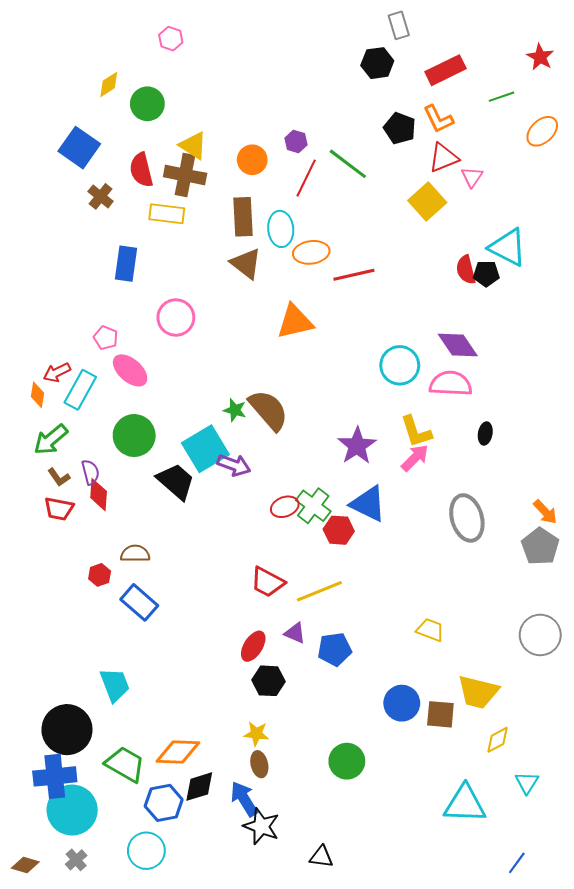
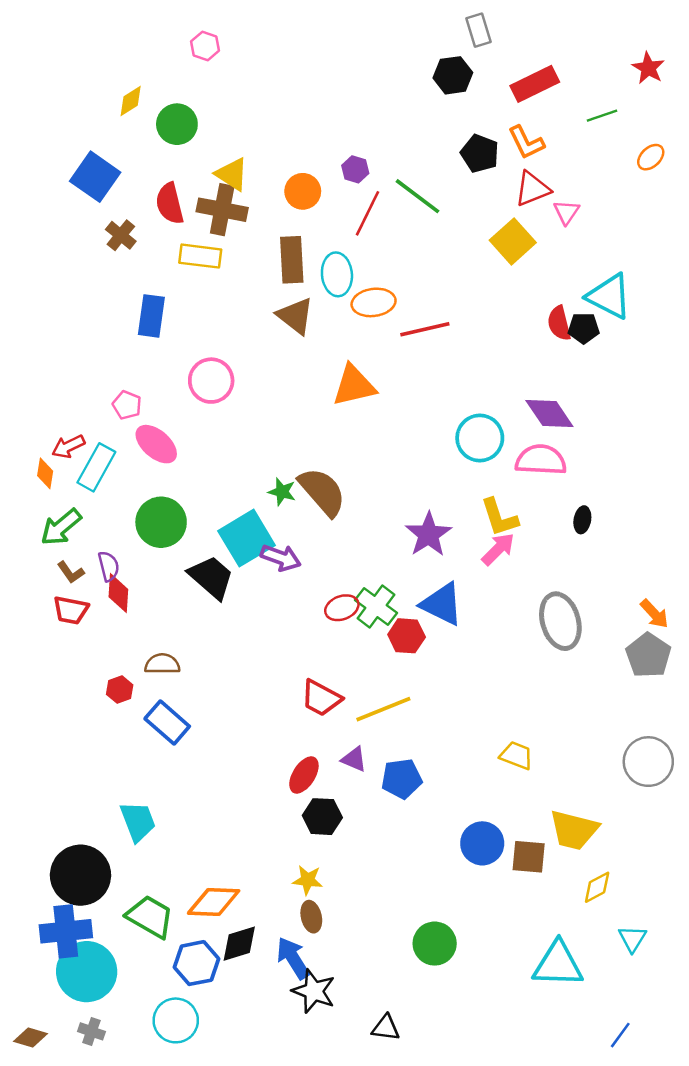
orange ellipse: (542, 131) -> (651, 157), size x0.7
green circle: (347, 761) -> (435, 944), moved
gray cross: (76, 860) -> (91, 1031), turned -30

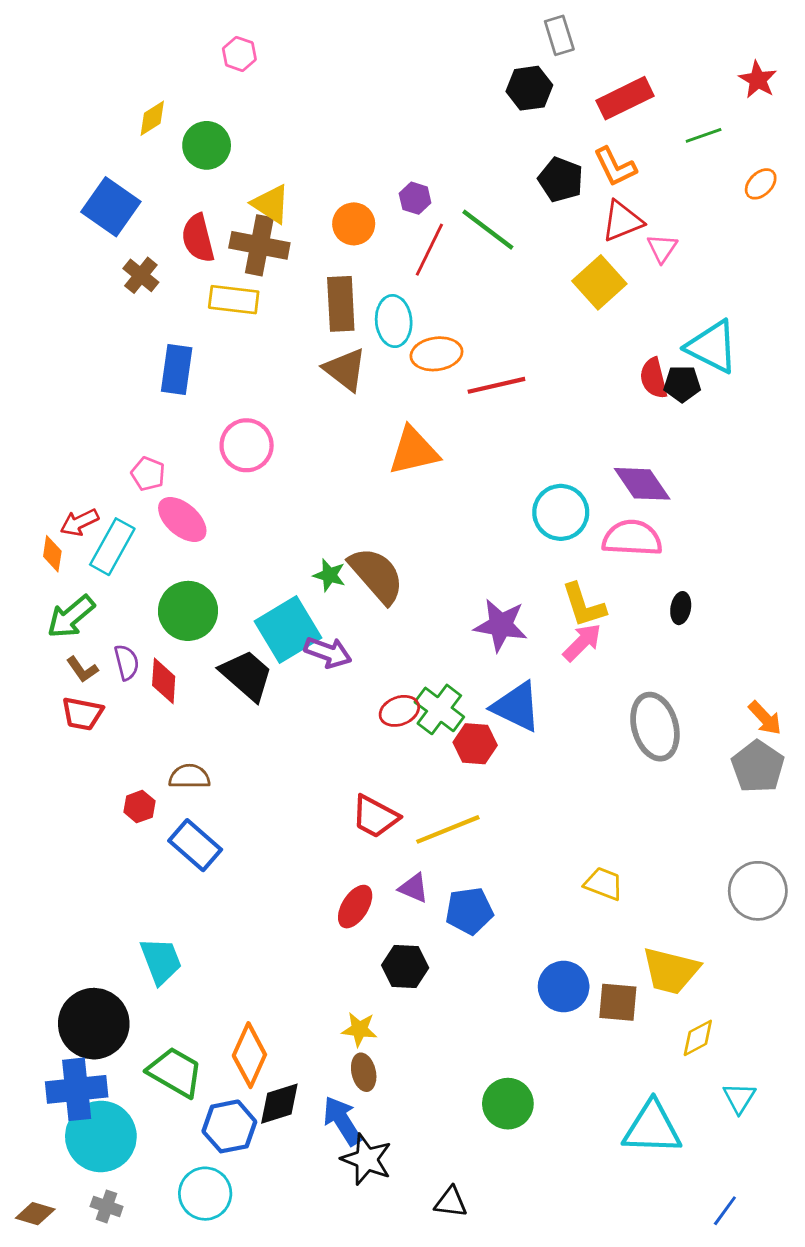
purple star: (429, 534) -> (501, 625), turned -30
red diamond: (118, 593) -> (164, 681), moved
black hexagon: (322, 817) -> (405, 967), moved
orange diamond: (214, 902) -> (249, 1055), turned -68

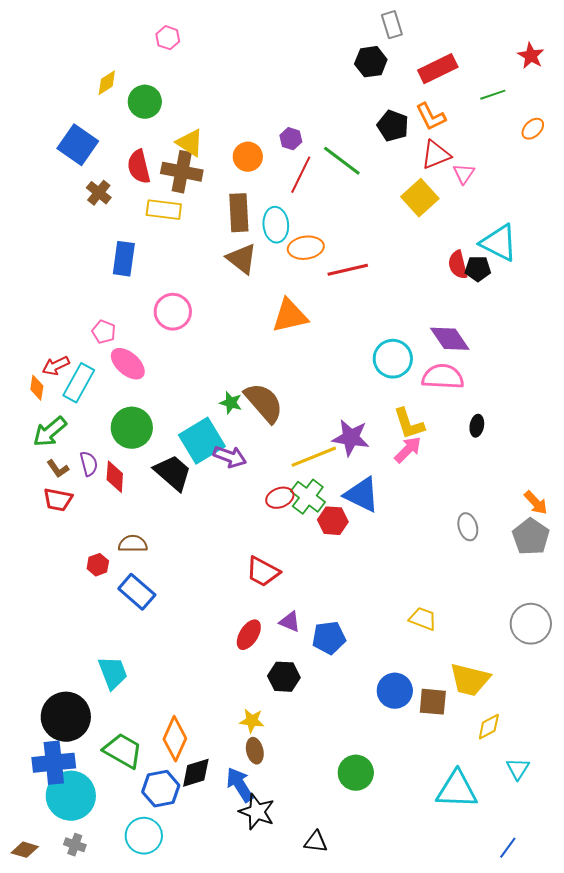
gray ellipse: (655, 727) -> (468, 527), moved, size x0.6
yellow line: (448, 829) -> (314, 457), moved

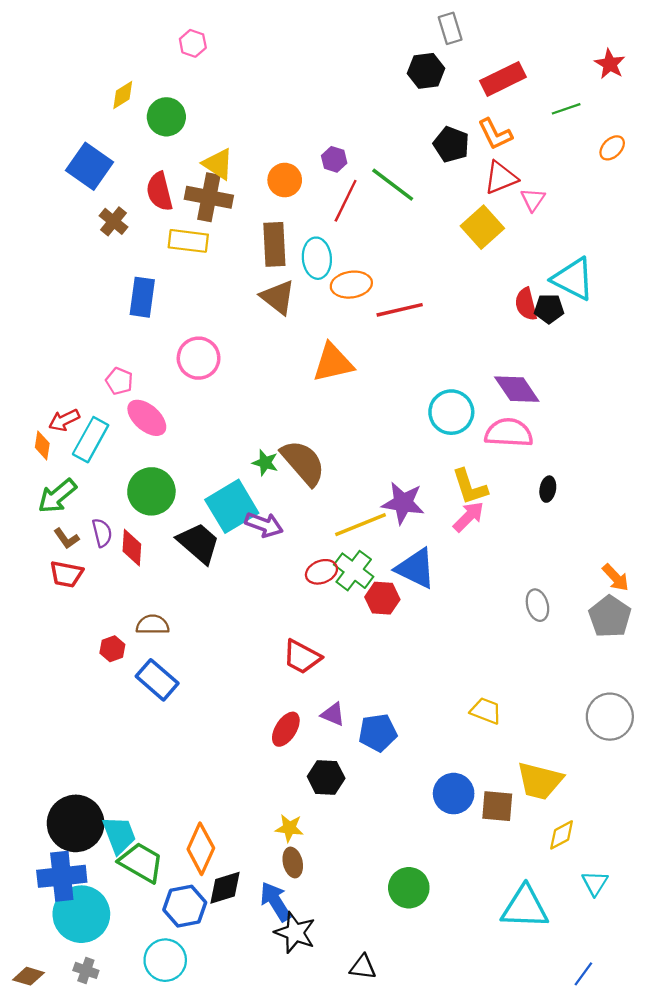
cyan trapezoid: (113, 673) -> (119, 835), moved

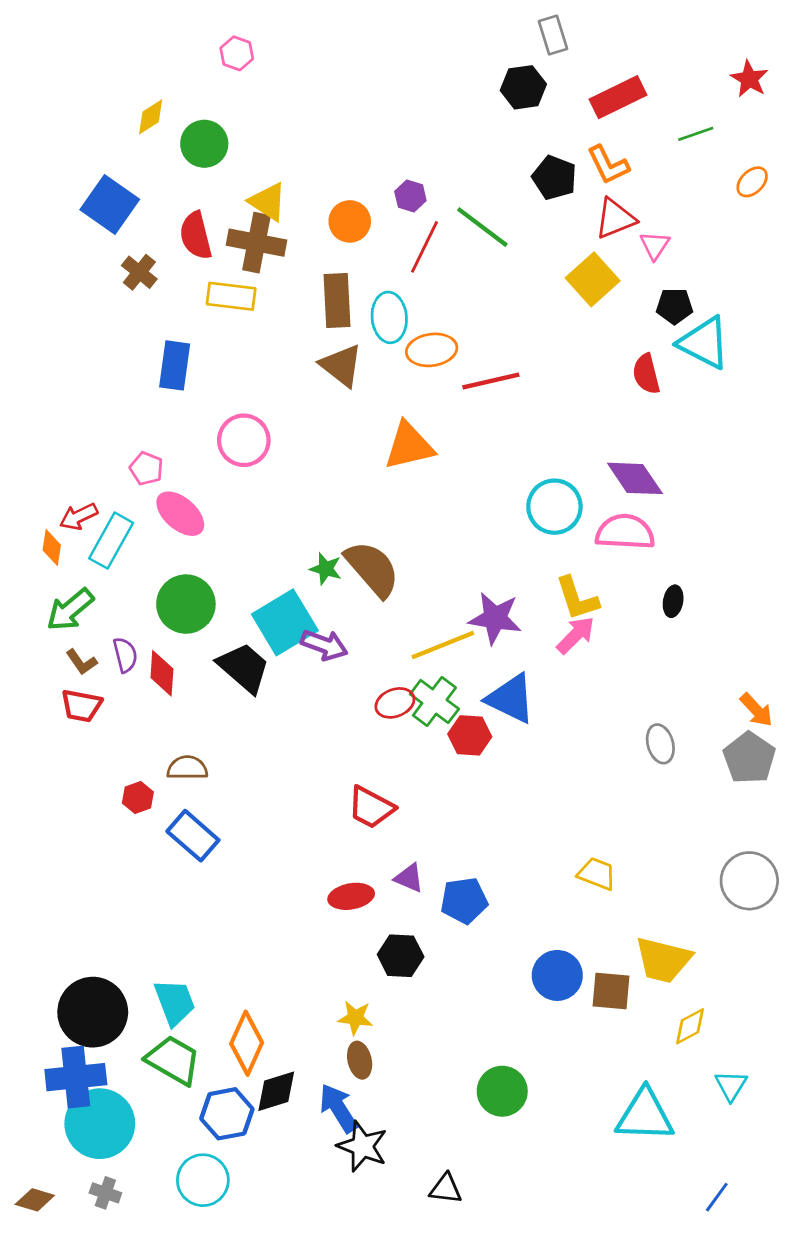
black pentagon: (549, 309) -> (674, 306), moved
red ellipse: (286, 729) -> (351, 896), turned 48
cyan trapezoid: (119, 835) -> (175, 1002), moved

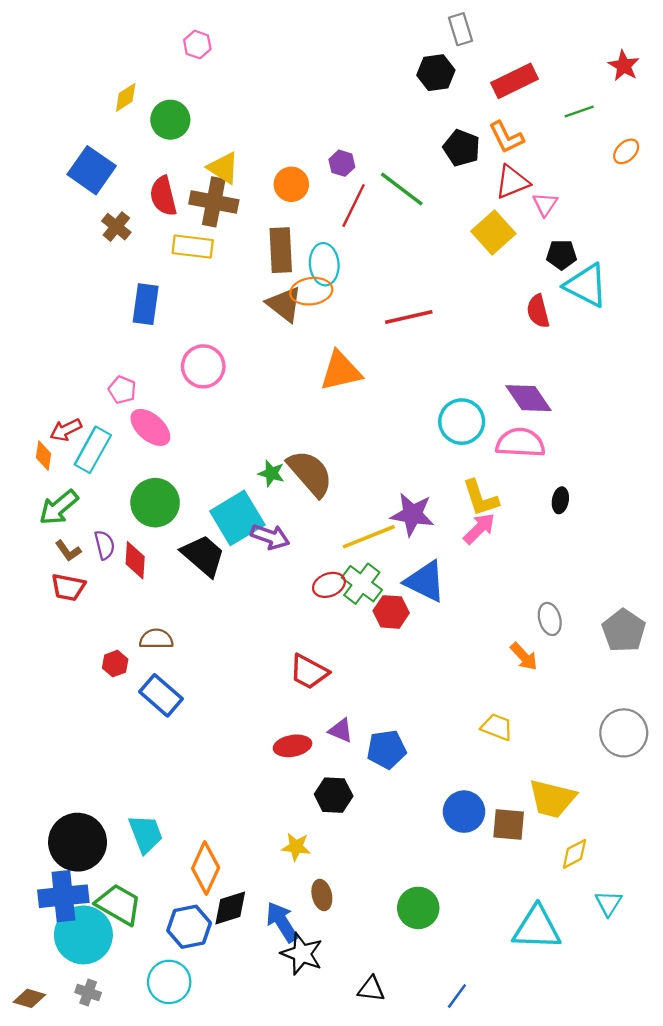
orange ellipse: (432, 350) -> (311, 291), moved
orange arrow: (756, 710) -> (524, 657), moved
green trapezoid: (173, 1060) -> (119, 904), moved
brown ellipse: (360, 1060) -> (322, 895), moved
blue line: (717, 1197) -> (457, 996), moved

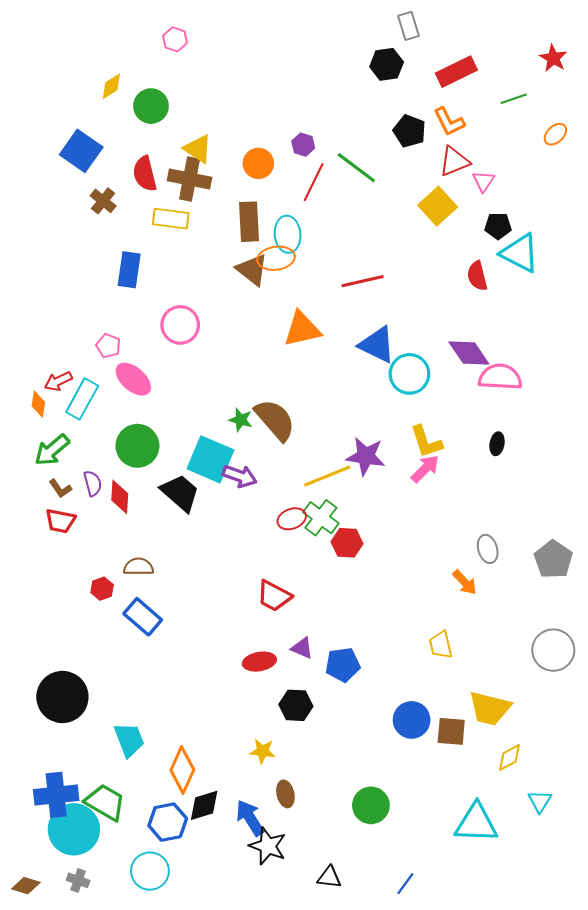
pink semicircle: (520, 443) -> (500, 377), moved
cyan square: (237, 518) -> (210, 459), turned -36
blue triangle: (425, 581) -> (377, 345), moved
yellow trapezoid: (497, 727) -> (441, 645), turned -124
black circle: (78, 842) -> (62, 697), moved

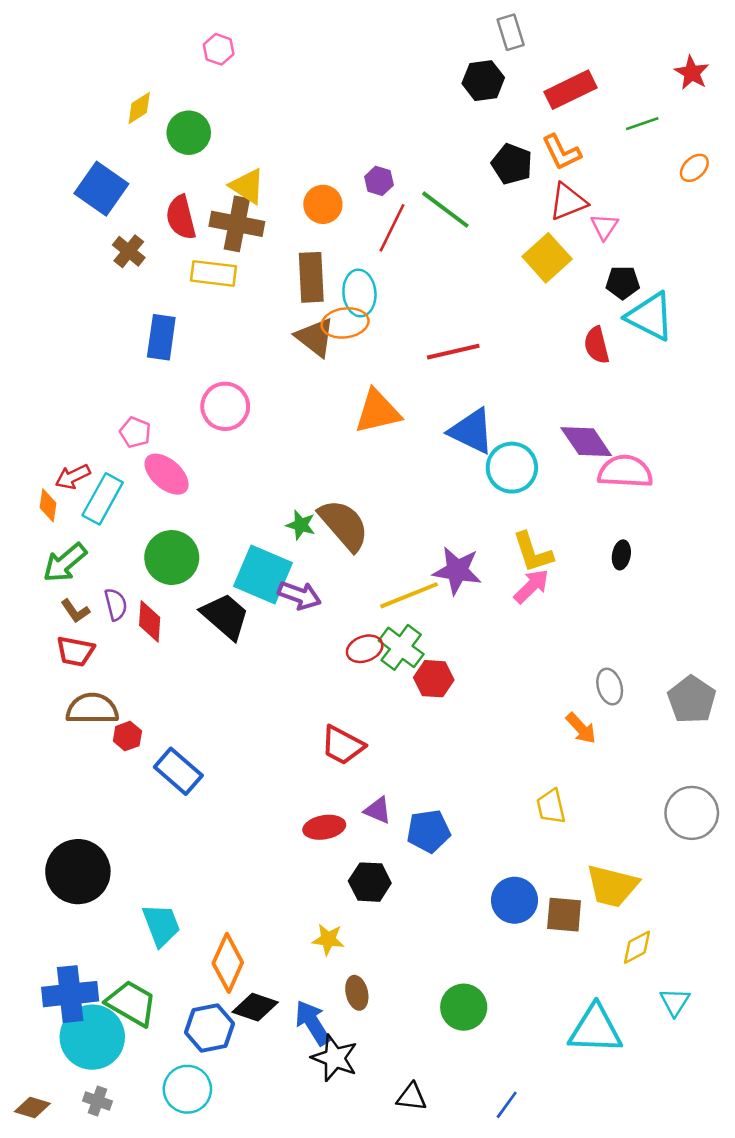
brown semicircle: (139, 567) -> (92, 709), moved, size x1.4
black diamond: (204, 805) -> (255, 1007), turned 36

